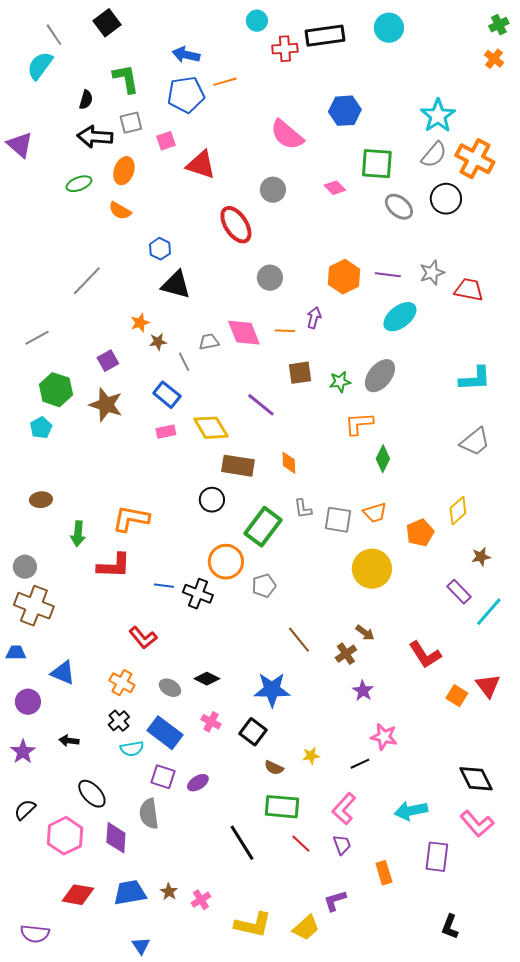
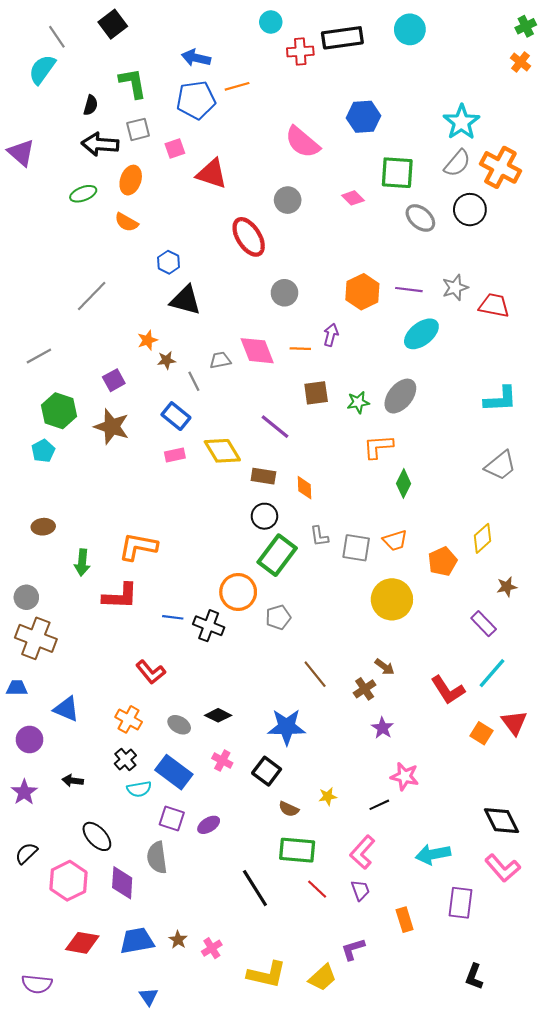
brown rectangle: (238, 466) -> (263, 476), moved, size x0.7
black circle: (212, 500) -> (264, 516), moved
cyan line: (489, 612) -> (492, 673), moved

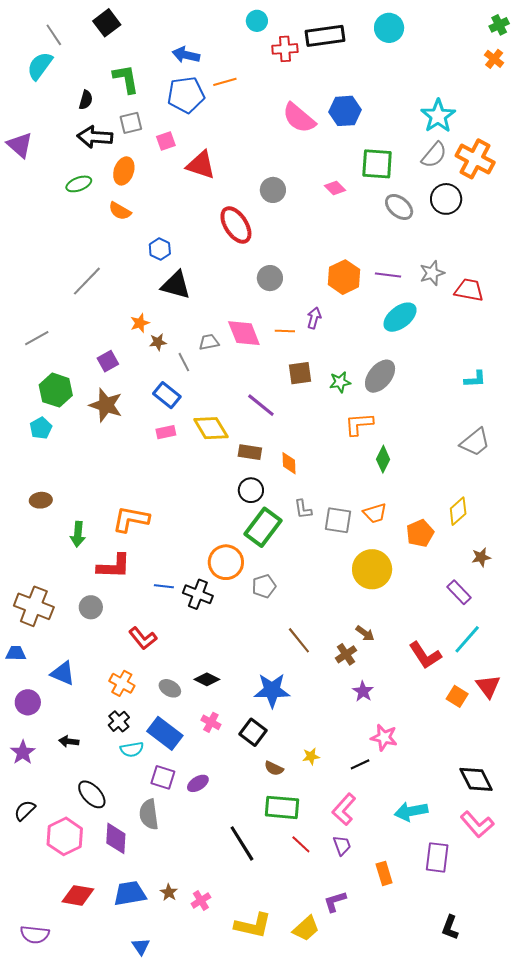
pink semicircle: (302, 142) -> (299, 118), moved
cyan L-shape: (500, 399) -> (475, 379), size x0.7
gray circle: (26, 597) -> (91, 607), moved

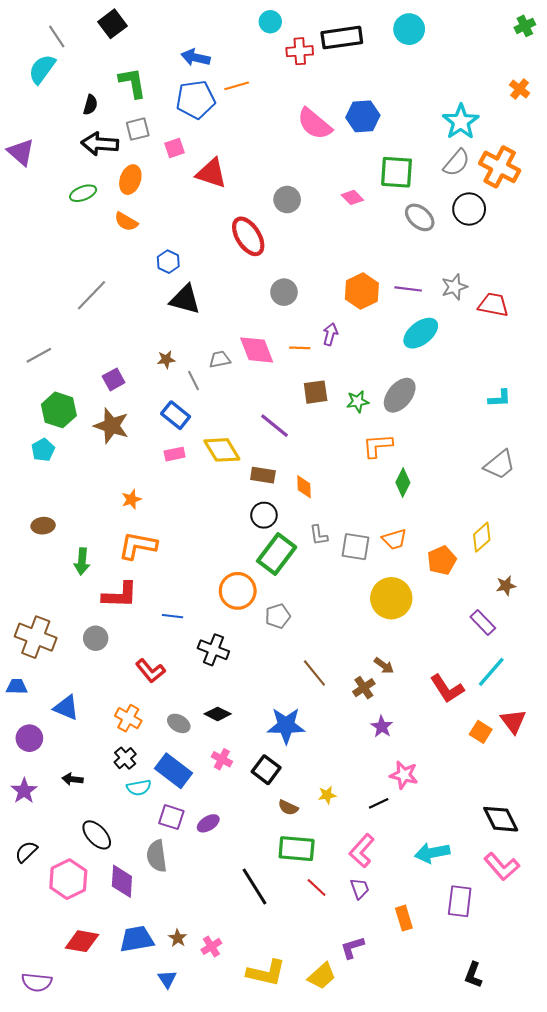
orange cross: (494, 59) -> (520, 89), moved
orange star: (140, 323) -> (131, 499), moved
black cross: (198, 594) -> (213, 650), moved
blue triangle: (141, 947) -> (167, 979), moved

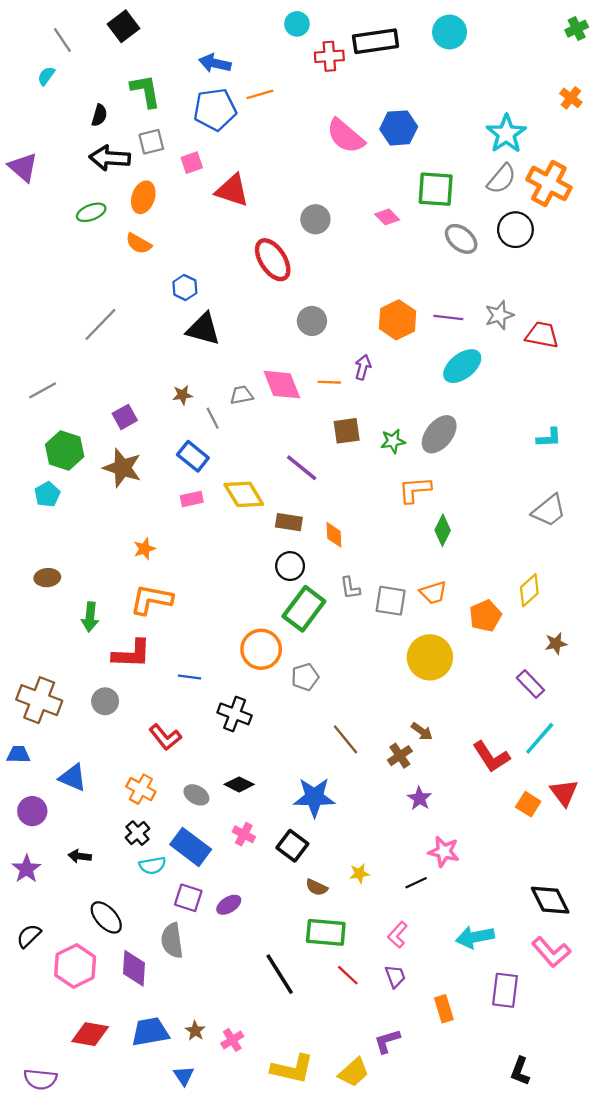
cyan semicircle: (42, 69) -> (46, 76), size x0.6
pink L-shape: (362, 851) -> (398, 935), size x0.7

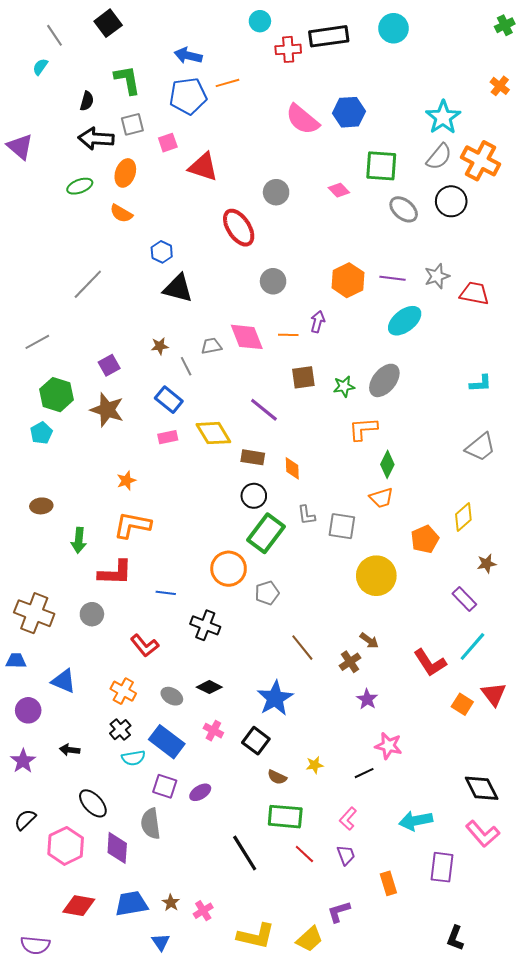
orange trapezoid: (433, 593) -> (381, 498), moved
blue star: (314, 797) -> (275, 698), turned -30

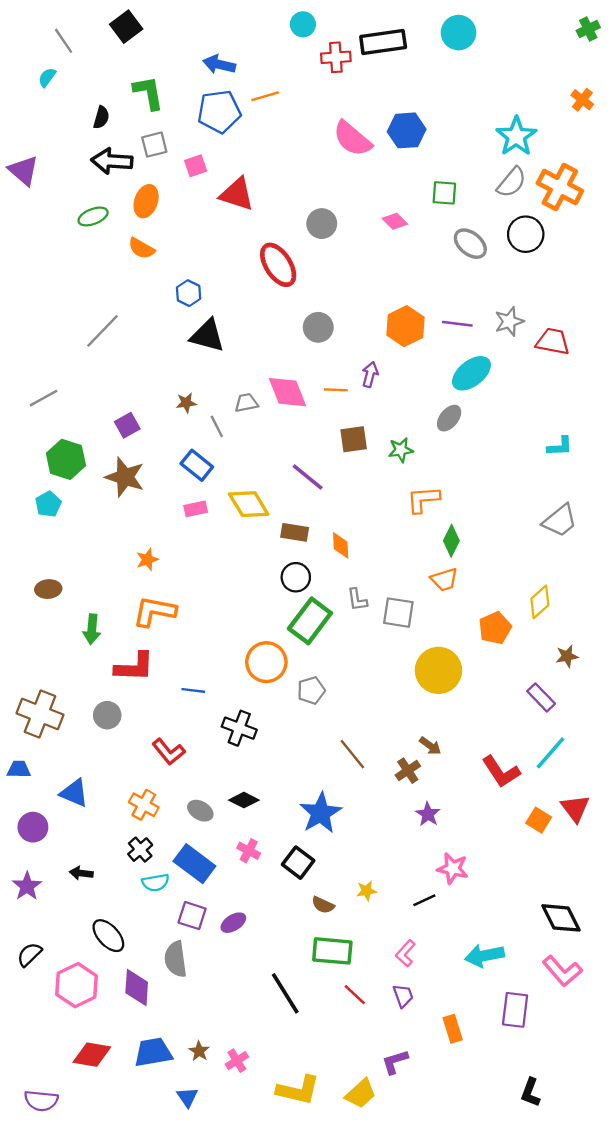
green square: (381, 166) -> (444, 193), size x0.7
gray ellipse: (384, 380) -> (449, 418), moved, size x0.7

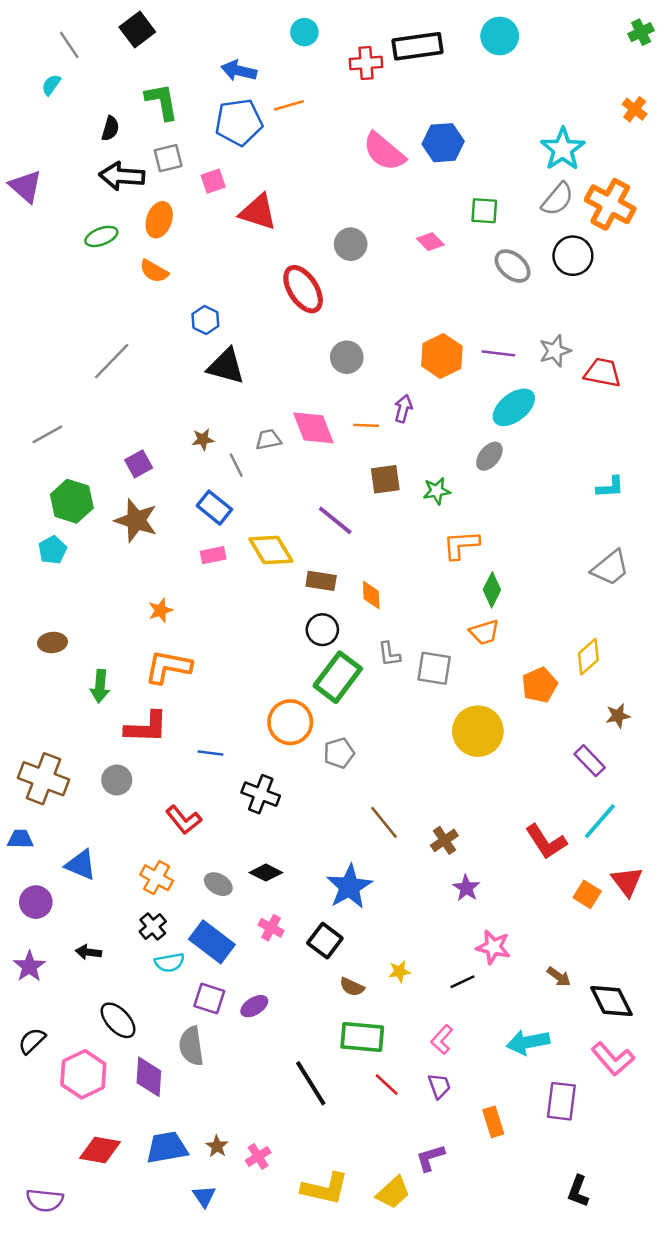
cyan circle: (303, 24) -> (304, 32), moved
brown arrow: (430, 746) -> (559, 977), moved

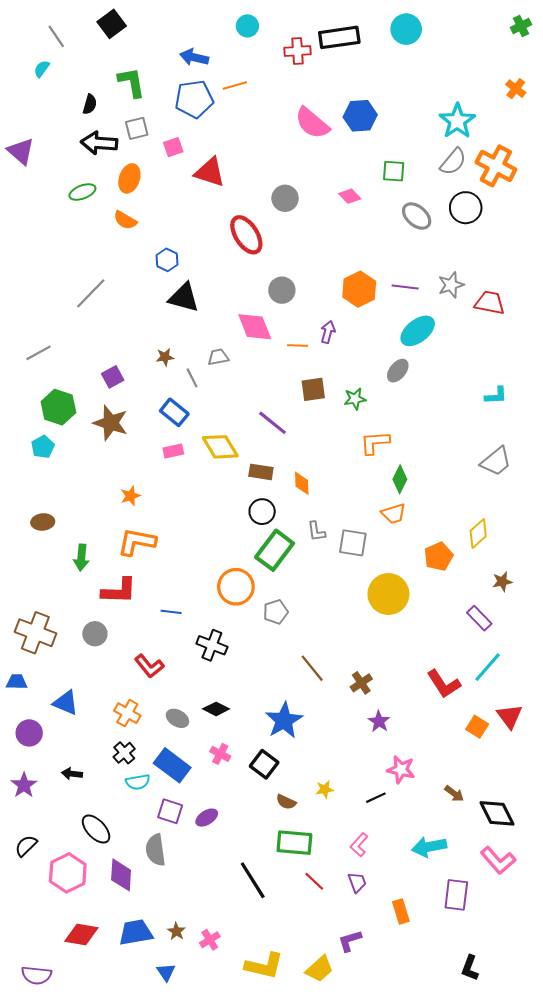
pink diamond: (313, 428) -> (255, 327), moved

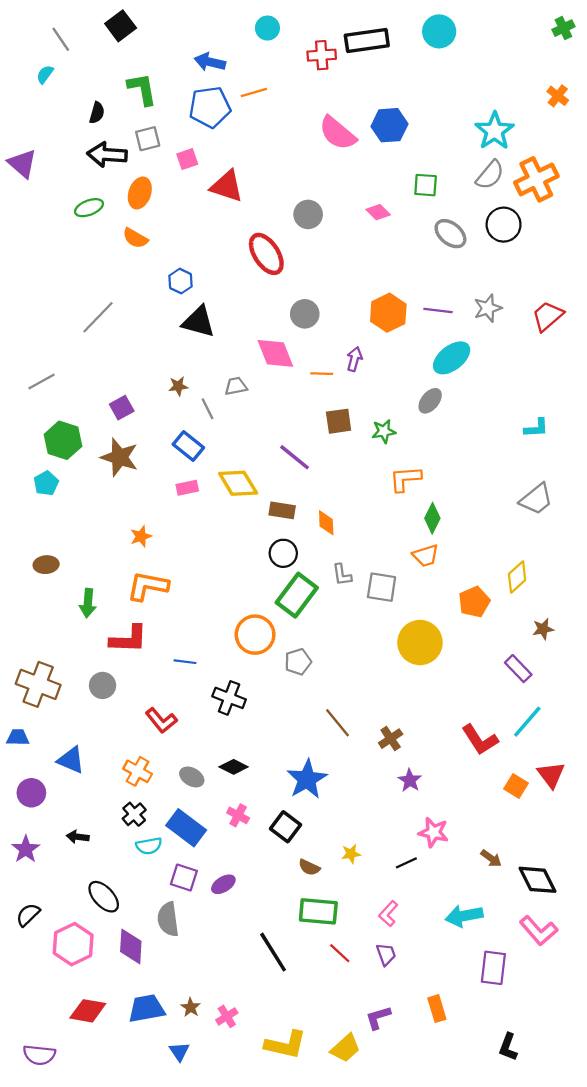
orange cross: (496, 166) -> (536, 179), turned 36
red trapezoid: (490, 303) -> (548, 316), moved, turned -52
orange rectangle: (401, 912) -> (437, 1009), moved

